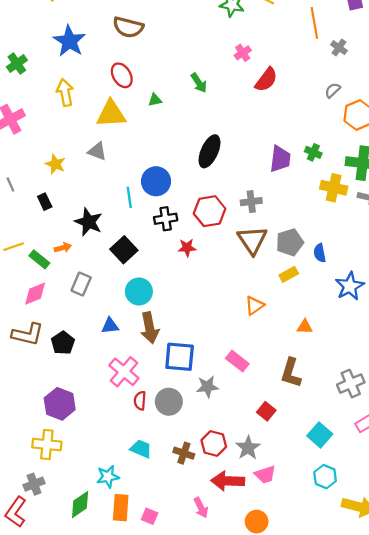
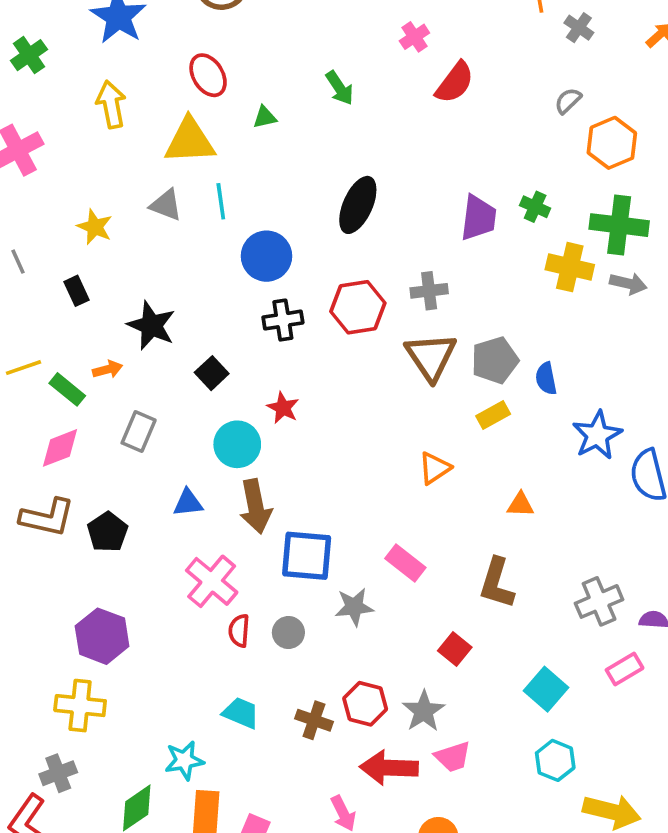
cyan line: (129, 197) -> (221, 201), moved
red star: (187, 248) -> (283, 408), moved, turned 30
black square: (124, 250) -> (212, 373), size x0.7
gray circle: (169, 402) -> (288, 632), size x0.7

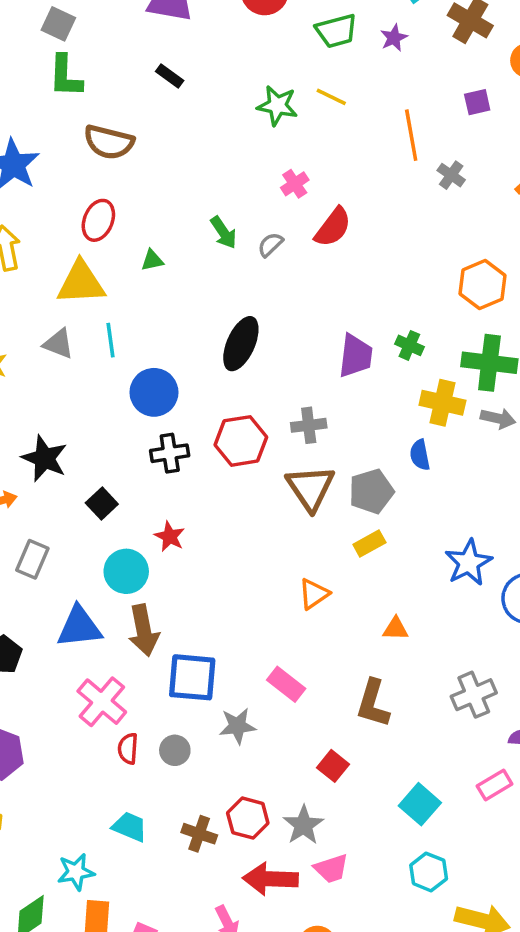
red ellipse: (208, 75) -> (98, 220), turned 54
gray semicircle: (568, 101) -> (270, 245), moved
blue semicircle: (546, 379) -> (420, 455), moved
blue triangle: (188, 503) -> (79, 627), size x1.6
gray cross: (599, 601) -> (474, 695), moved

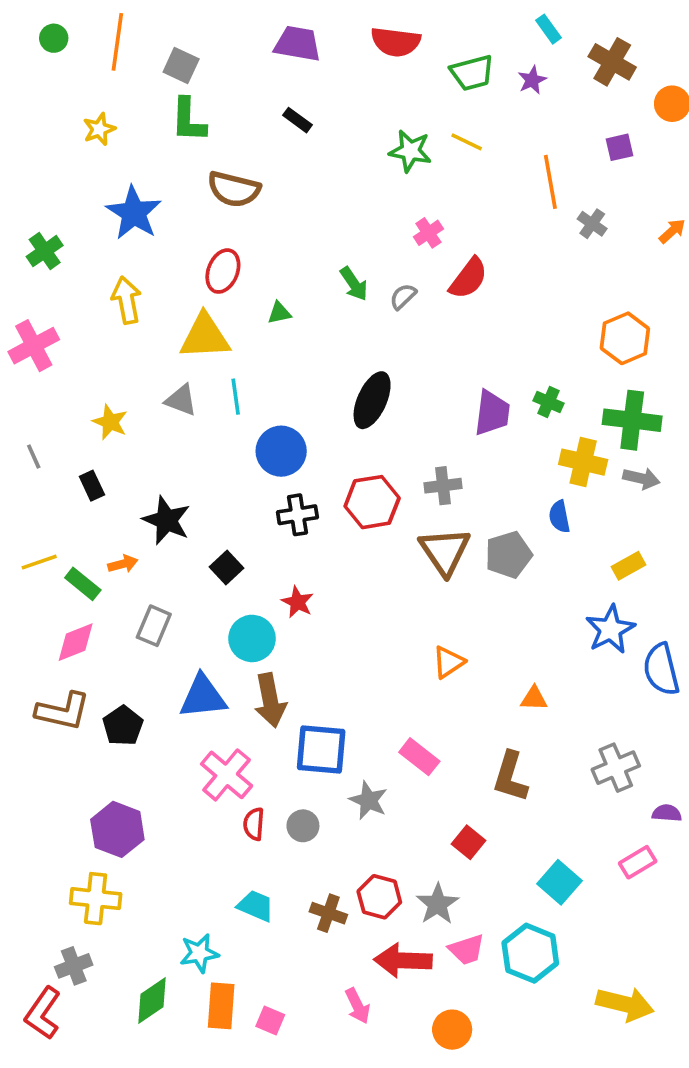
yellow rectangle: (369, 544) -> (629, 566), moved
gray star: (237, 726) -> (368, 800), turned 30
cyan hexagon: (429, 872) -> (530, 953), moved, size x1.4

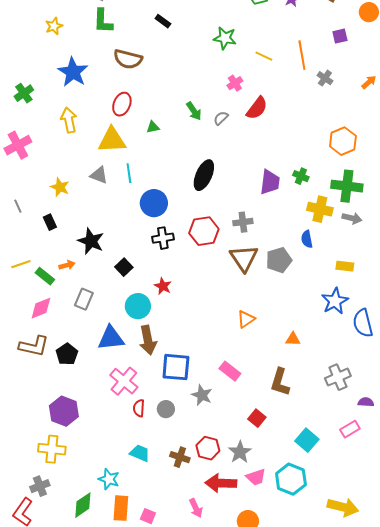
yellow line: (467, 142) -> (264, 56), moved
yellow rectangle: (629, 566) -> (345, 266), turned 36
cyan star: (199, 953) -> (109, 479), turned 30

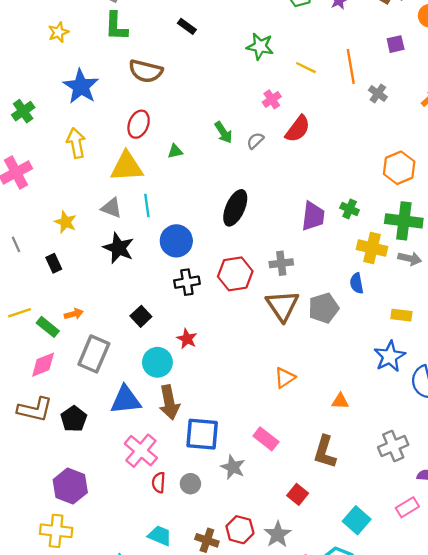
black star: (91, 241) -> (119, 248), moved
gray rectangle: (84, 299) -> (94, 354), size x1.4

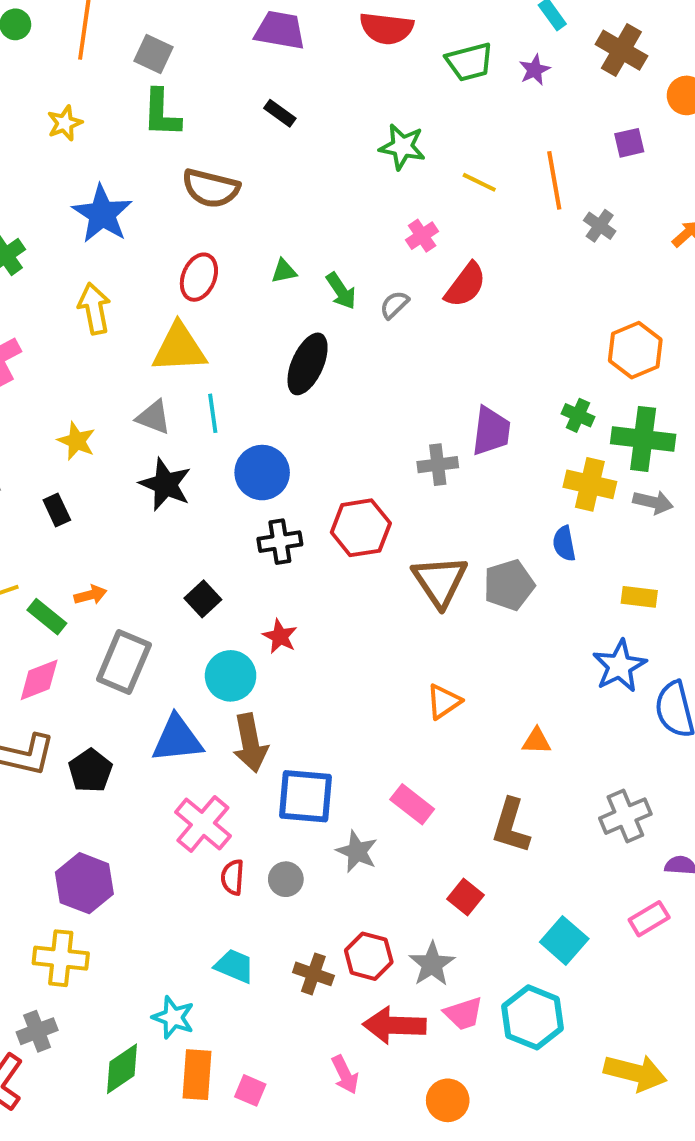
green triangle: (175, 151) -> (284, 271), moved
black ellipse: (235, 208) -> (308, 364), moved
green cross: (350, 209) -> (578, 415), moved
gray cross: (281, 263) -> (438, 465), moved

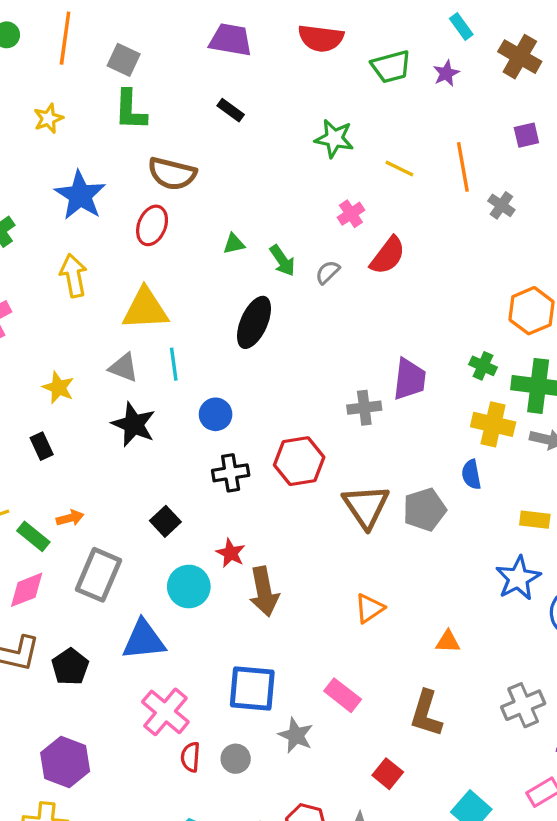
red ellipse: (199, 277) -> (152, 225), moved
blue circle: (262, 473) -> (216, 414), size x0.7
brown arrow: (250, 743) -> (264, 592), moved

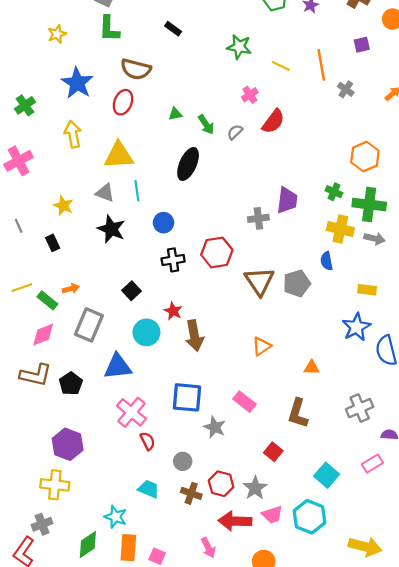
red semicircle: (190, 757) -> (148, 441), turned 150
gray circle: (236, 759) -> (183, 461), moved

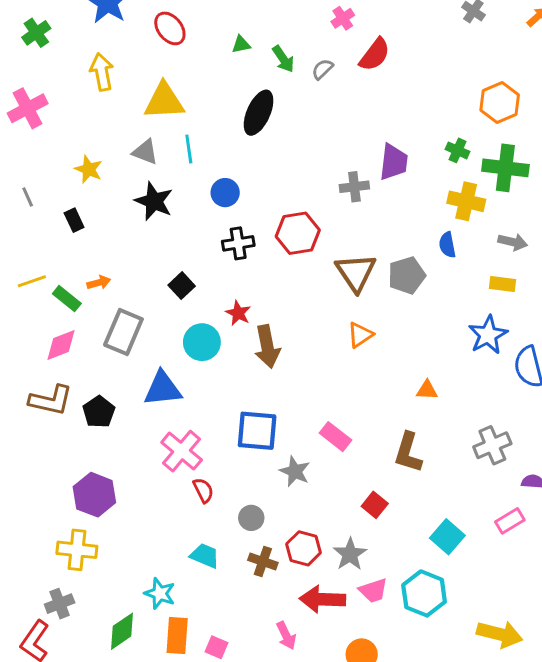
red ellipse: (123, 102) -> (170, 28), turned -60
gray arrow: (375, 239) -> (513, 242), moved
orange triangle: (262, 346) -> (360, 335), moved

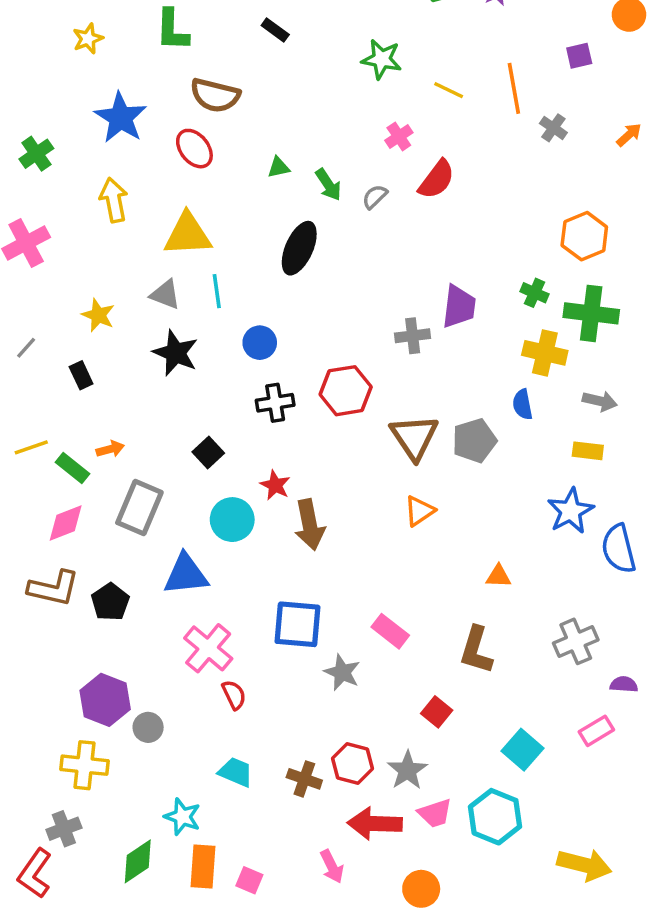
gray line: (28, 197) -> (26, 348), turned 66
gray circle: (251, 518) -> (148, 727), moved

